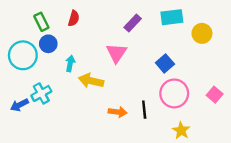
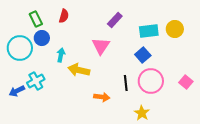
cyan rectangle: (172, 17) -> (149, 31), moved
black line: (144, 110) -> (126, 83), moved
yellow star: (181, 130) -> (142, 113), moved

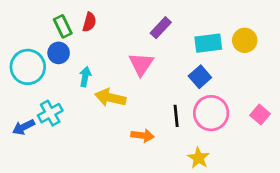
green rectangle: (36, 19) -> (63, 26), moved

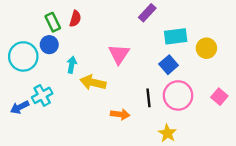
purple rectangle: (161, 28) -> (147, 13), moved
yellow circle: (245, 40) -> (206, 48), moved

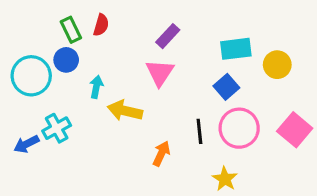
purple rectangle: (147, 13) -> (168, 36), moved
pink square: (219, 97) -> (295, 130), size x1.5
orange arrow: (120, 114) -> (161, 154), turned -72

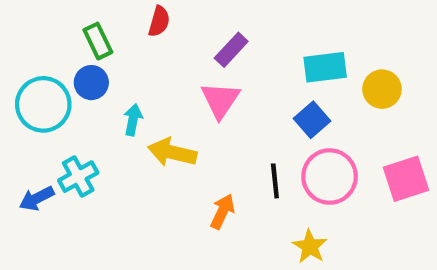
red semicircle: (101, 25) -> (159, 21), moved
pink square: (295, 130) -> (406, 179), turned 32

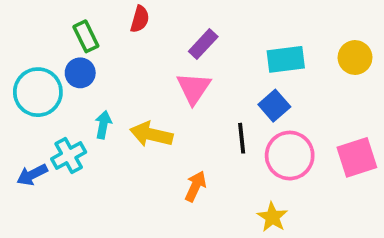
yellow circle: (382, 89) -> (355, 57), moved
cyan arrow: (133, 120) -> (103, 125), moved
black line: (275, 181) -> (242, 138), moved

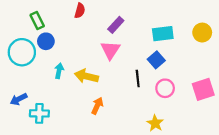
green rectangle: (86, 36) -> (37, 21), moved
cyan cross: (69, 156) -> (39, 113), moved, turned 30
pink circle: (290, 156) -> (165, 88), size x0.7
orange arrow: (195, 186) -> (97, 106), moved

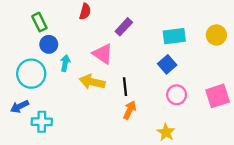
pink triangle: (110, 50) -> (103, 54), moved, turned -30
cyan circle: (22, 52) -> (31, 74), moved
cyan arrow: (59, 71) -> (65, 63), moved
black line: (138, 78) -> (125, 87), moved
orange arrow: (97, 106) -> (130, 110), moved

